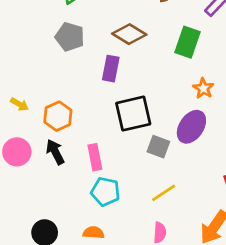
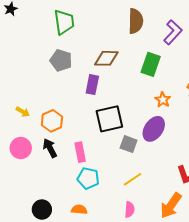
brown diamond: (129, 34) -> (106, 58), turned -30

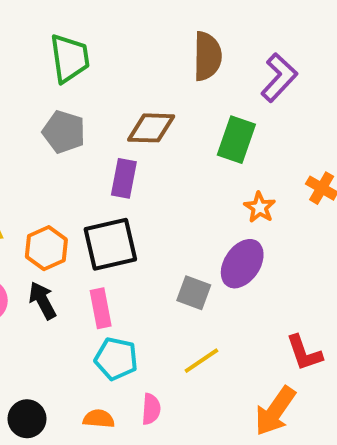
black square: (109, 119) -> (110, 244), moved
pink semicircle: (130, 210) -> (151, 409), moved

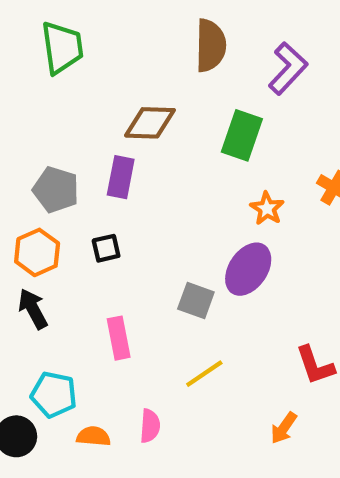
gray pentagon: (64, 132) -> (56, 190), moved
black square: (110, 244) -> (106, 248), size x0.5
pink rectangle: (101, 308) -> (119, 338), moved
cyan pentagon: (116, 359) -> (54, 395), moved
orange arrow: (275, 411) -> (284, 428), size x0.6

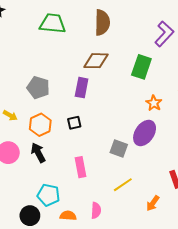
brown semicircle: (211, 45) -> (102, 22), moved
green trapezoid: (62, 48) -> (53, 24), turned -76
gray pentagon: (56, 190) -> (38, 88), moved
orange arrow: (284, 428) -> (153, 203), moved

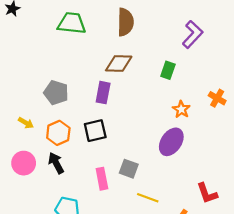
green rectangle: (141, 67) -> (168, 70), size x0.7
black square: (74, 123) -> (95, 131), size x1.5
gray square: (119, 148) -> (129, 169), moved
yellow line: (123, 185) -> (148, 198), turned 54

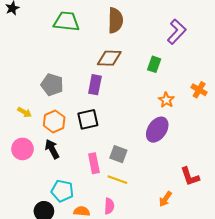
yellow line: (148, 198) -> (117, 180), moved

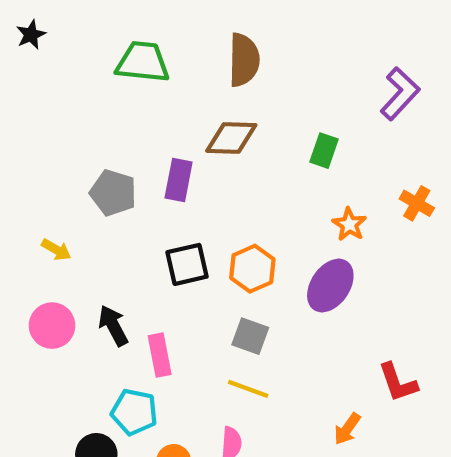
purple L-shape: (177, 32) -> (400, 94), moved
purple rectangle: (95, 85) -> (179, 180), moved
orange hexagon: (54, 121) -> (252, 269), moved
pink rectangle: (94, 163) -> (160, 355), moved

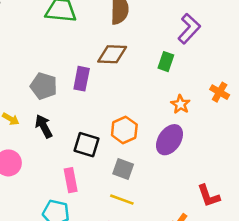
purple L-shape: (400, 94) -> (189, 29), moved
black square: (187, 264) -> (86, 145), moved, turned 30
black arrow: (113, 326) -> (44, 126), moved

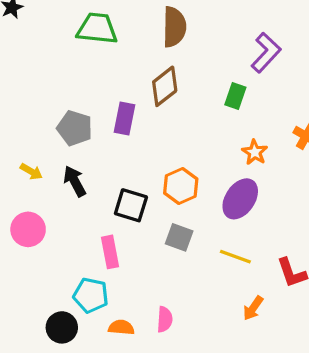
brown diamond: (112, 54) -> (165, 86), turned -40
yellow line: (122, 200) -> (235, 257), moved

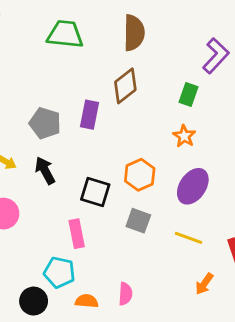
orange star: (255, 152) -> (184, 136), moved

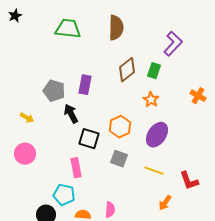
brown diamond: (125, 86) -> (127, 70), moved
black arrow: (45, 170) -> (71, 114), moved

